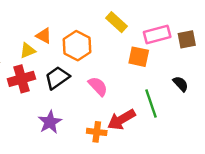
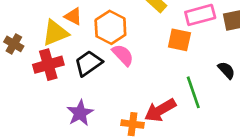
yellow triangle: (28, 51) -> (55, 33), size x1.5
pink semicircle: (98, 86) -> (123, 55), moved

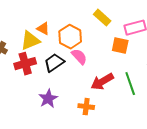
red arrow: (160, 110) -> (102, 82), moved

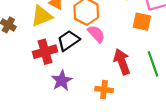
red cross: (25, 64) -> (45, 52), moved
red arrow: (102, 82) -> (122, 62), turned 100

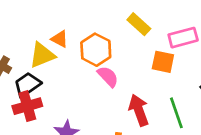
black trapezoid: (68, 41) -> (27, 85), moved
red cross: (45, 52) -> (27, 106), moved

